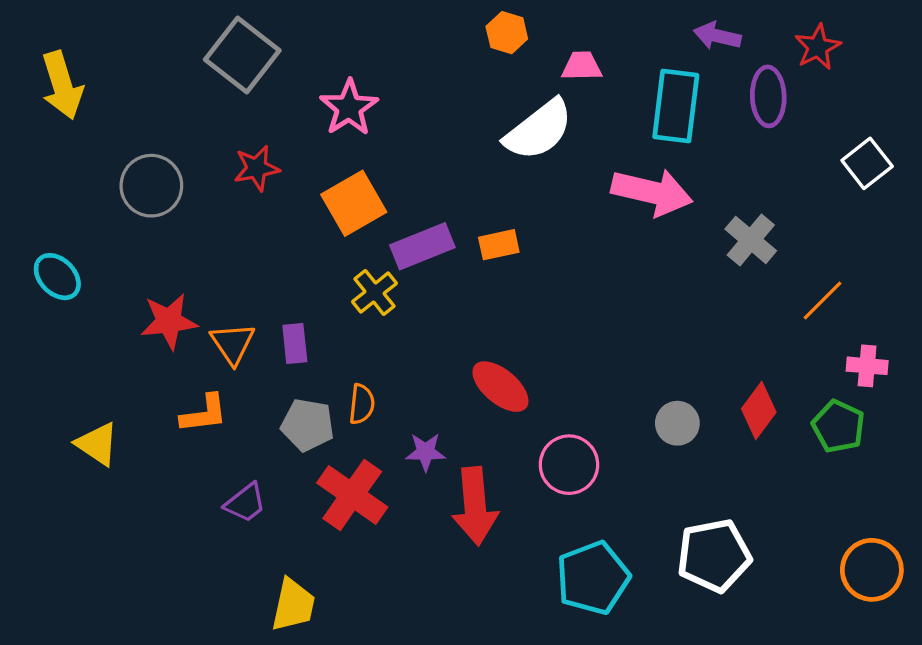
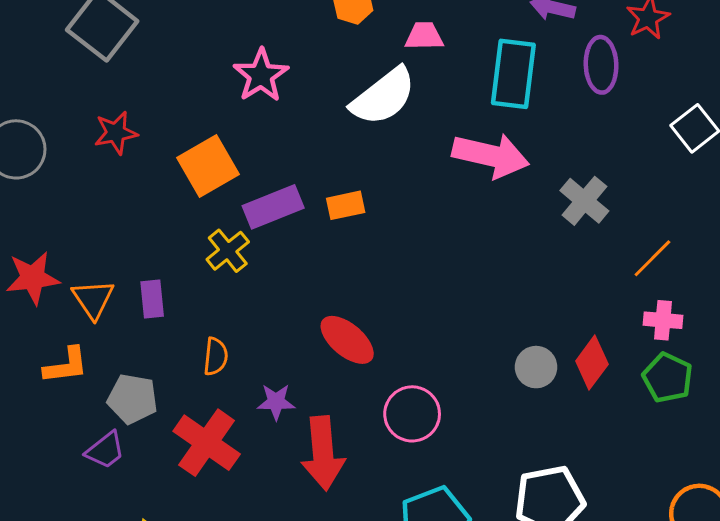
pink star: (349, 108) -> (261, 75), moved
pink cross: (867, 366) -> (663, 320), moved
gray circle: (677, 423) -> (536, 367), moved
gray pentagon: (308, 425) -> (132, 399), moved

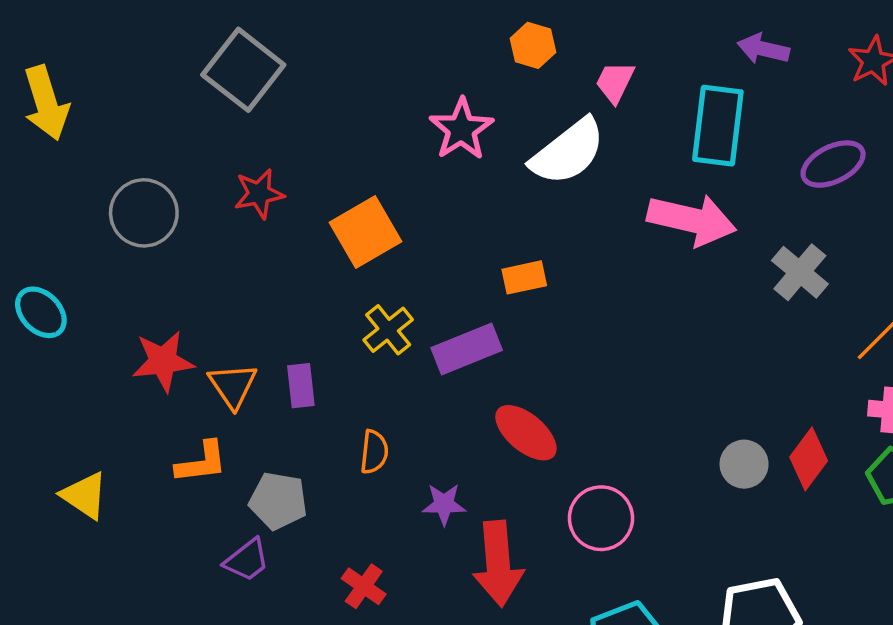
pink trapezoid: (424, 36) -> (615, 82), turned -63
purple ellipse: (601, 65) -> (833, 164), moved, turned 66
pink star: (261, 75) -> (461, 129), moved
purple rectangle: (273, 207) -> (467, 349), moved
red cross: (207, 443) -> (364, 586), moved, size x0.6

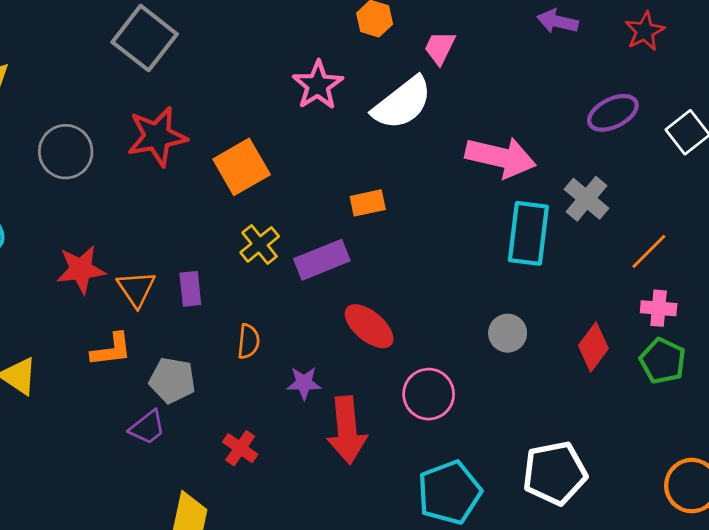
cyan rectangle: (718, 126) -> (528, 233), moved
red star: (259, 194) -> (157, 136), size x1.5
gray circle: (744, 464) -> (508, 333), moved

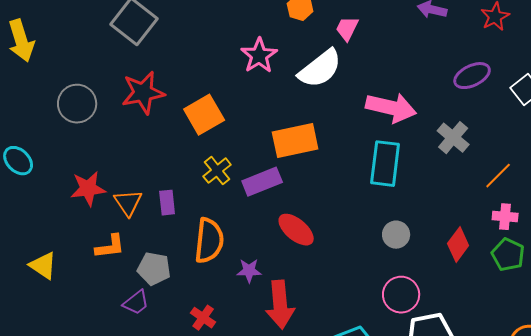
orange rectangle: (368, 203) -> (295, 141), size x1.8
cyan rectangle: (528, 233) -> (385, 164), moved
orange semicircle: (249, 341) -> (209, 241), size x1.8
pink circle: (429, 394) -> (401, 295), moved

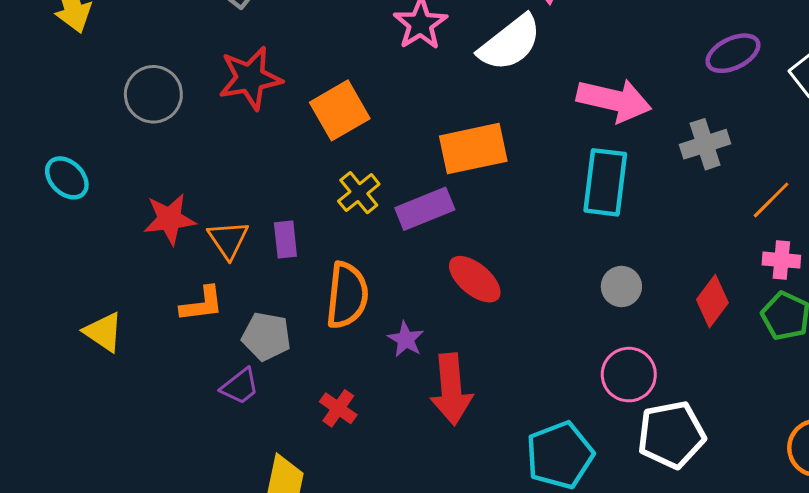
gray cross: (453, 138) -> (705, 144), turned 32
purple star: (249, 271) -> (406, 339), turned 30

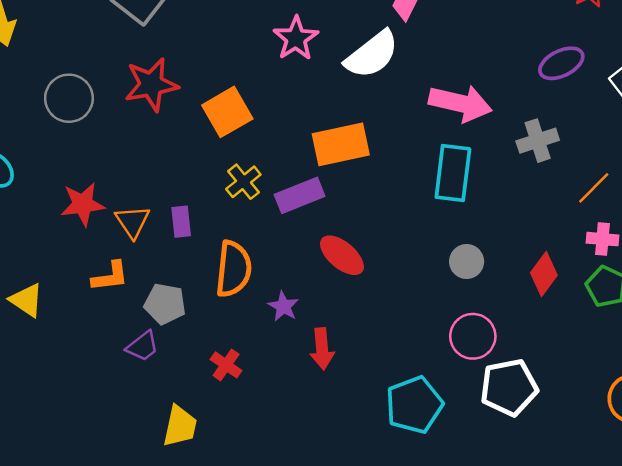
red arrow: (451, 389) -> (322, 349), size x0.7

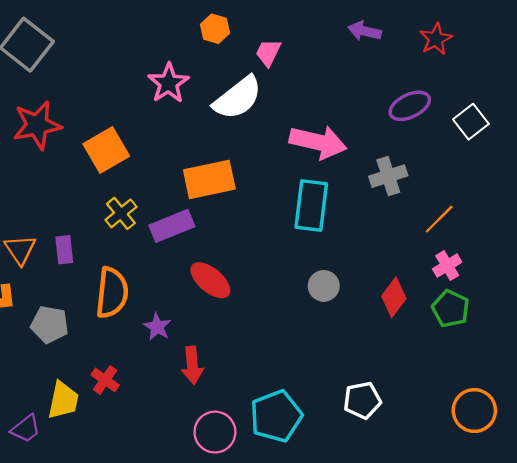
pink cross: (602, 239) -> (447, 266), turned -36
pink circle: (473, 336) -> (215, 432), moved
purple trapezoid: (143, 346) -> (26, 429), moved
white pentagon: (509, 387) -> (362, 400), size x0.7
yellow trapezoid: (180, 426) -> (63, 400), moved

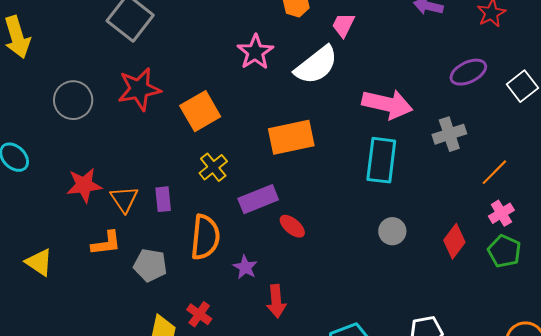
purple rectangle: (172, 226) -> (258, 199), moved
red ellipse: (210, 280) -> (292, 226), size x0.7

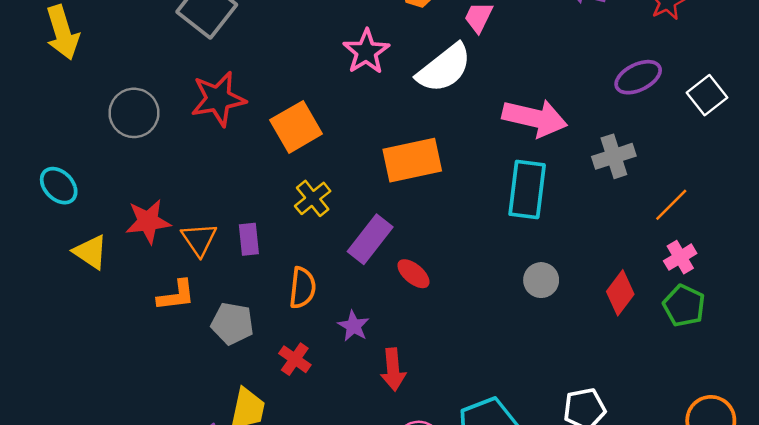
purple rectangle: (258, 199) -> (370, 239), turned -30
orange semicircle: (205, 237) -> (302, 288), size x0.7
yellow triangle: (39, 262) -> (91, 252), moved
red cross: (199, 314) -> (295, 359), moved

